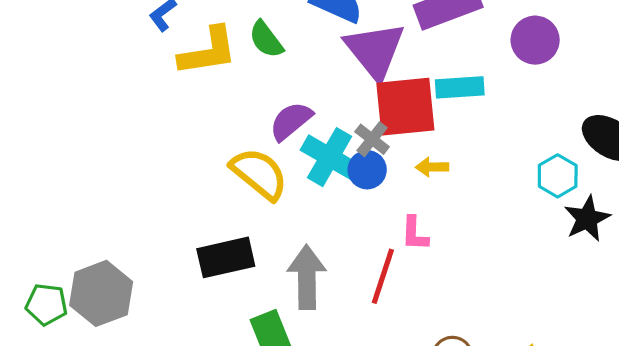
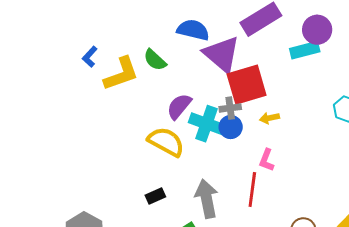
cyan rectangle: (460, 87) -> (305, 50), moved
gray cross: (372, 139) -> (230, 108), turned -35
pink L-shape: (415, 234) -> (267, 160), turned 30
black rectangle: (226, 257) -> (155, 196), size x0.6

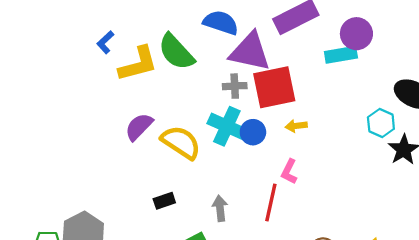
purple triangle: (222, 54) -> (250, 52), turned -33
green semicircle: (155, 60) -> (176, 52), size x1.5
purple semicircle: (179, 106) -> (139, 127), moved
gray cross: (230, 108) -> (235, 86), moved
gray arrow: (207, 199) -> (220, 208), size x0.6

